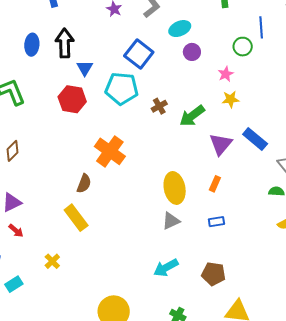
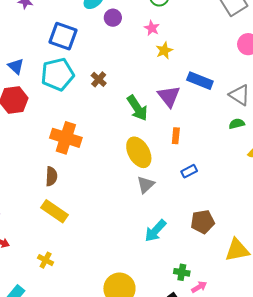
green arrow: (192, 116) -> (137, 108), moved, turned -68

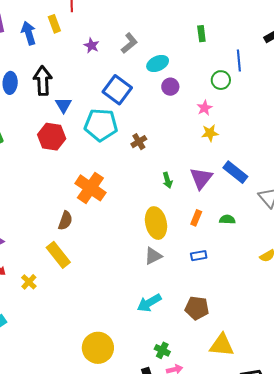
green arrow: (137, 108) -> (167, 180), size x0.6
green semicircle: (237, 124) -> (227, 220), moved
yellow cross: (46, 260) -> (29, 282), moved

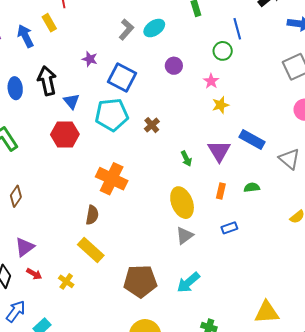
purple star: (92, 46) -> (90, 59), moved
cyan ellipse: (158, 63) -> (154, 28), moved
brown pentagon: (197, 308) -> (140, 281), moved, size x1.4

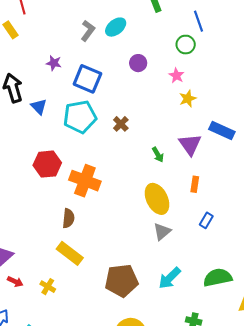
red hexagon: (65, 134) -> (47, 164), moved
green semicircle: (252, 187) -> (218, 278), moved, size x1.8
blue rectangle: (229, 228) -> (206, 220), turned -35

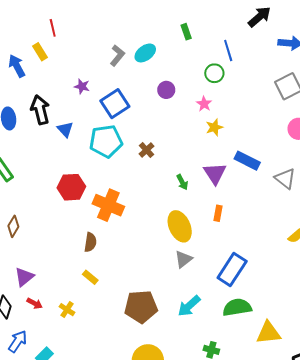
blue square: (87, 79) -> (115, 104), turned 32
blue rectangle: (206, 220) -> (232, 270), moved, size x2.0
yellow rectangle: (70, 253) -> (90, 277), size x0.6

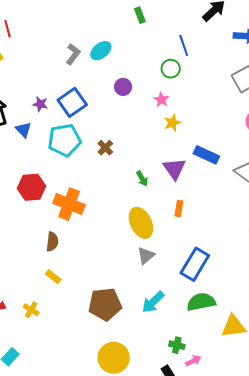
green rectangle: (186, 32) -> (140, 15), moved
purple star: (82, 86) -> (40, 104), moved

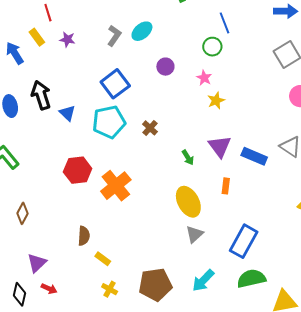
purple star: (40, 104) -> (67, 39), moved
blue rectangle: (206, 155) -> (254, 156), moved
orange cross: (69, 204) -> (116, 186), turned 32
brown semicircle: (52, 242) -> (84, 236), moved
yellow cross: (31, 310) -> (110, 289), moved

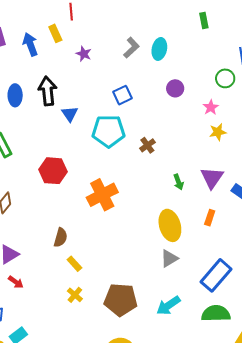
cyan ellipse: (142, 31) -> (159, 49), turned -50
purple star: (67, 39) -> (84, 54), moved
blue square: (115, 84) -> (122, 95), size x0.7
red hexagon: (78, 170) -> (53, 171), moved

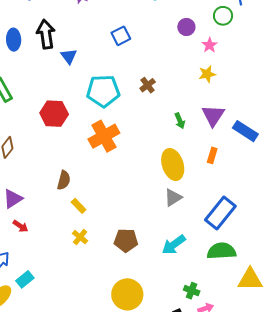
purple circle: (175, 88) -> (186, 27), moved
cyan pentagon: (108, 131) -> (103, 91), moved
yellow star: (218, 132) -> (207, 74), moved
brown pentagon: (121, 300) -> (126, 240), size x0.7

